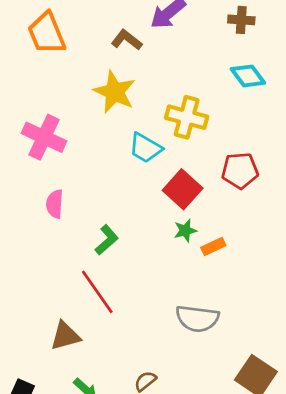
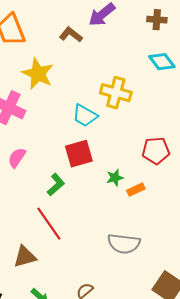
yellow star: (115, 92) -> (38, 74), moved
red pentagon: (240, 171) -> (156, 151), moved
red square: (183, 189) -> (79, 154), moved, turned 32
pink semicircle: (55, 204) -> (17, 158), turned 30

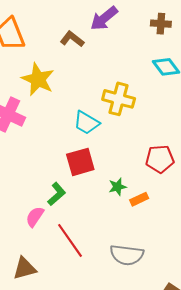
pink semicircle: (17, 158) -> (35, 217), moved
red line: (49, 224) -> (70, 240), moved

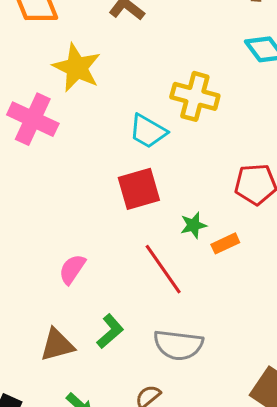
green L-shape: (57, 194) -> (110, 331), moved
red line: (70, 240) -> (163, 269), moved
gray semicircle: (127, 255) -> (178, 345), moved

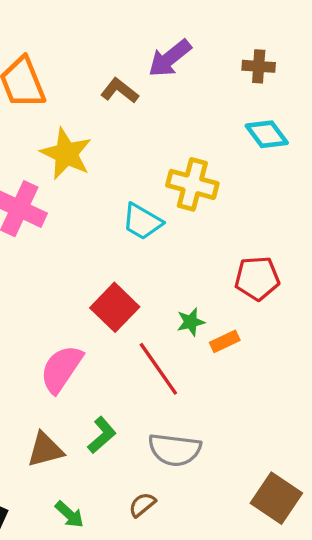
red square: (139, 189) -> (115, 307), moved, turned -30
pink semicircle: (72, 269) -> (61, 369), size x1.5

